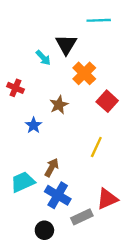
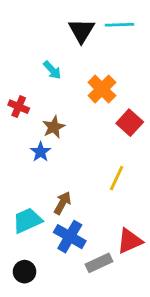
black triangle: (66, 44) -> (81, 31), moved
brown star: (59, 105) -> (54, 127), moved
black circle: (44, 230) -> (25, 272), moved

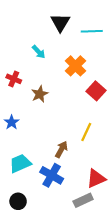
cyan line: (119, 25) -> (92, 31), moved
blue star: (41, 152) -> (12, 122), moved
brown arrow: (62, 203) -> (61, 149), moved
gray rectangle: (99, 263) -> (83, 200), moved

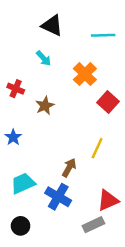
black triangle: (60, 23) -> (52, 25), moved, turned -36

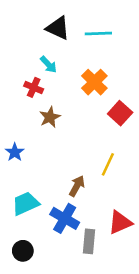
cyan line: (103, 35) -> (98, 33), moved
red cross: (16, 89) -> (34, 87), moved
gray rectangle: (93, 225) -> (89, 241), moved, turned -60

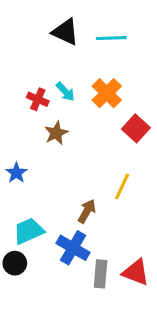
cyan arrow: (48, 64) -> (65, 92), moved
red triangle: (120, 222) -> (136, 272), moved, turned 45
black circle: (23, 251) -> (15, 263), moved

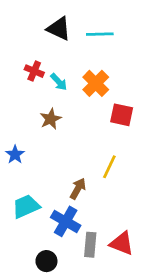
red cross: (38, 99) -> (34, 71), moved
red square: (136, 128) -> (122, 115), turned -30
black circle: (15, 263) -> (46, 261), moved

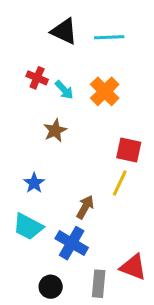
red square: (122, 115) -> (129, 150), moved
blue star: (15, 154) -> (34, 183), moved
cyan trapezoid: (26, 206) -> (28, 227), turned -128
gray rectangle: (90, 245) -> (99, 284), moved

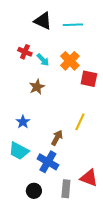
red square: (129, 150) -> (89, 79), moved

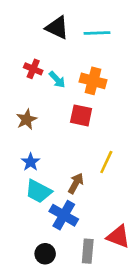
orange cross: (70, 61) -> (93, 81), turned -30
red square: (89, 79) -> (81, 115), moved
brown star: (37, 87) -> (27, 119), moved
cyan trapezoid: (19, 151) -> (38, 191), moved

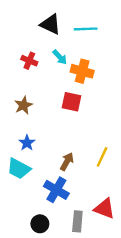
cyan arrow: (57, 80) -> (60, 57), moved
yellow line: (106, 162) -> (102, 157), moved
cyan trapezoid: (38, 191) -> (19, 169), moved

